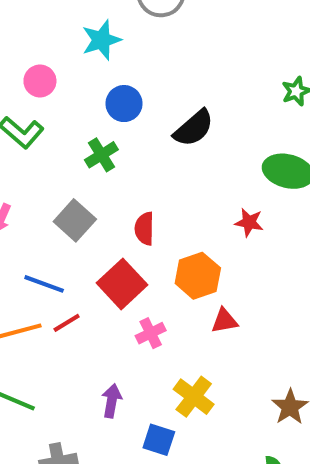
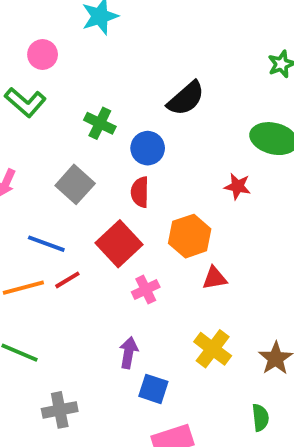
blue circle: (124, 104) -> (148, 148), moved
green cross: (101, 155) -> (100, 123), turned -32
yellow cross: (194, 397) -> (213, 349), moved
purple arrow: (112, 401) -> (129, 353), moved

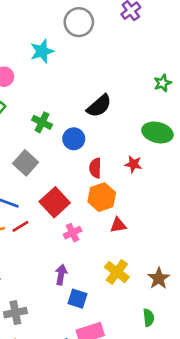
red semicircle: (140, 192) -> (95, 168), moved

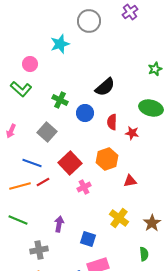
red semicircle: (95, 168) -> (112, 122), moved
red triangle: (118, 225) -> (130, 181), moved
purple arrow: (61, 275) -> (59, 224), moved

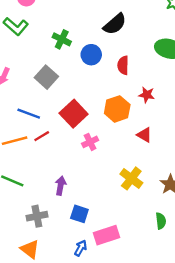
red star: (132, 133) -> (147, 95), moved
red triangle: (130, 181) -> (144, 135), turned 40
blue square: (88, 239) -> (79, 214), moved

